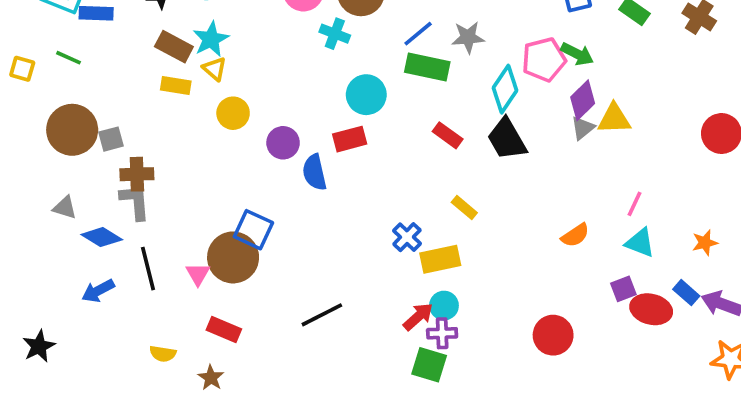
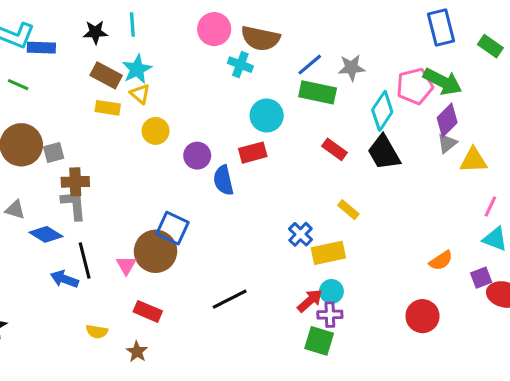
green arrow: (577, 54) -> (443, 82), size x1.4
yellow triangle: (614, 119) -> (473, 160), moved
orange semicircle: (575, 235) -> (441, 261), moved
blue arrow: (98, 291) -> (64, 279), moved, turned 48

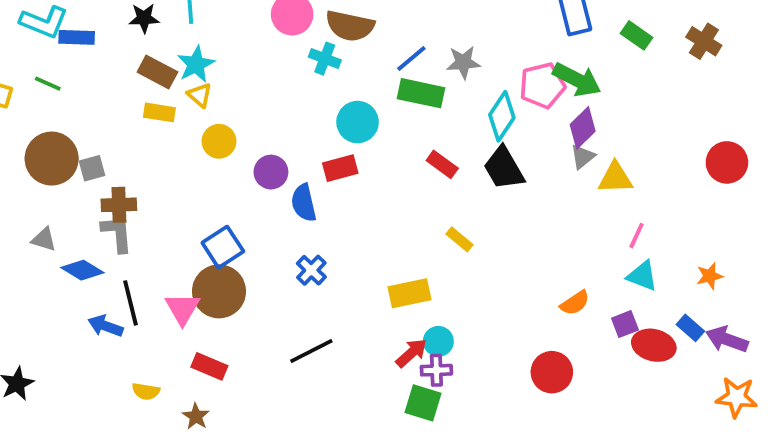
blue square: (172, 228) -> (223, 247), moved, turned 32
blue cross: (301, 234) -> (311, 270), moved
yellow rectangle: (328, 253) -> (409, 293), moved
pink triangle: (126, 265) -> (182, 309), size x1.4

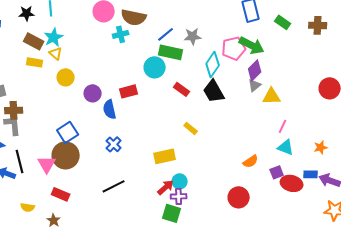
brown cross: (704, 41) -> (318, 25), turned -30
cyan cross: (325, 59) -> (121, 34), turned -35
cyan circle: (358, 122) -> (155, 67), moved
blue rectangle: (690, 328) -> (311, 174), turned -40

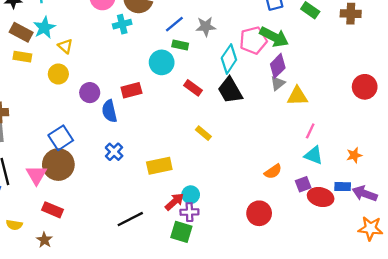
green rectangle: (171, 52) -> (180, 45), size x0.6
yellow triangle: (56, 53) -> (65, 46), moved
yellow rectangle: (165, 156) -> (159, 166), moved
black line: (114, 186) -> (130, 219), moved

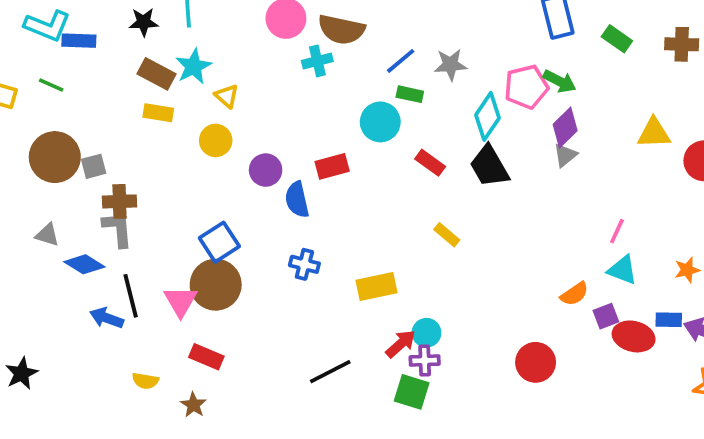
green arrow: (274, 37) -> (560, 81), size x0.7
yellow triangle: (297, 96) -> (654, 133), moved
blue cross: (114, 152) -> (304, 264), turned -30
orange semicircle: (273, 171) -> (574, 294), moved

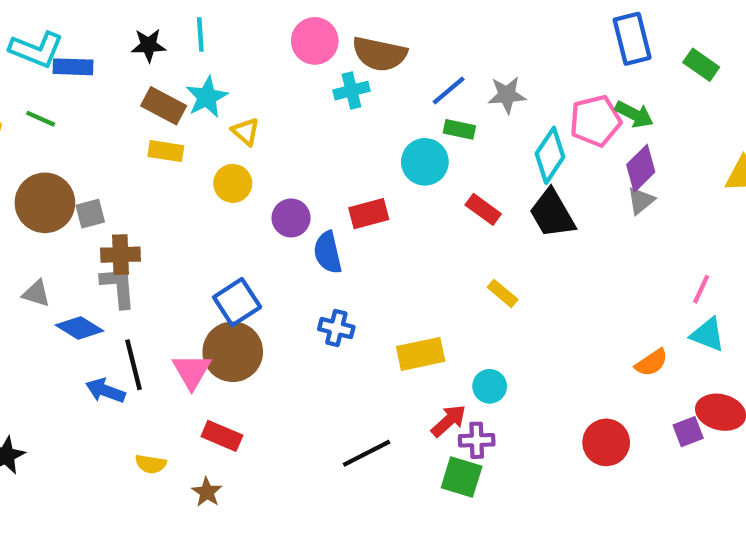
purple square: (606, 316) -> (688, 432), moved
cyan circle: (426, 333) -> (490, 386), moved

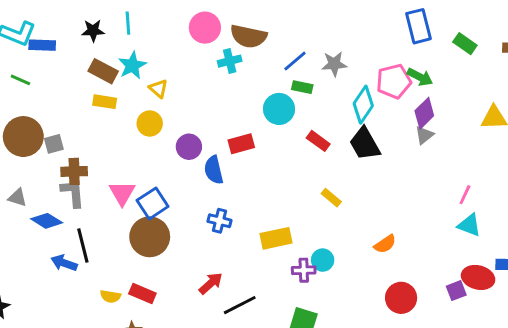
orange semicircle: (652, 363) -> (385, 244), moved
pink triangle: (192, 371) -> (122, 193), moved
red arrow: (449, 421) -> (211, 283), moved
purple cross: (477, 440) -> (304, 270), moved
yellow semicircle: (151, 464) -> (110, 296), moved

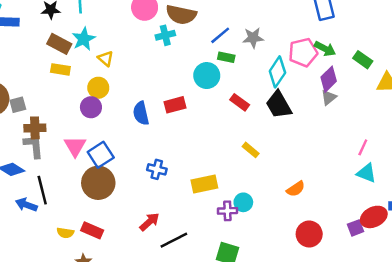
green rectangle: (465, 44) -> (363, 60), moved
purple circle: (189, 147) -> (91, 107), moved
blue semicircle: (214, 170) -> (141, 113), moved
red ellipse: (478, 277) -> (374, 217), turned -40

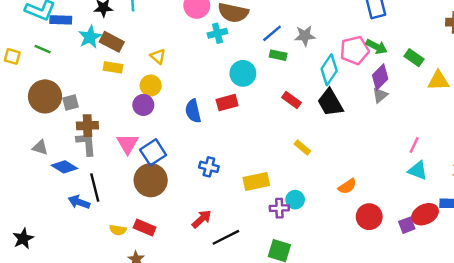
cyan star: (84, 39) -> (90, 37), moved
cyan circle: (207, 76) -> (243, 73), moved
red circle: (309, 234) -> (369, 217), moved

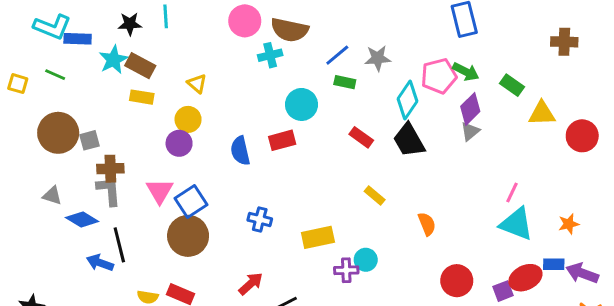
cyan triangle: (418, 171) -> (516, 224), size x1.4
orange semicircle: (347, 186) -> (427, 224), moved, turned -78

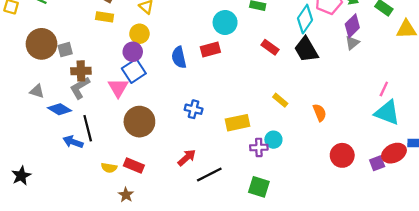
gray L-shape: (109, 191) -> (80, 88), turned -115
yellow rectangle: (375, 196) -> (280, 100), moved
blue square: (191, 202) -> (134, 71), moved

